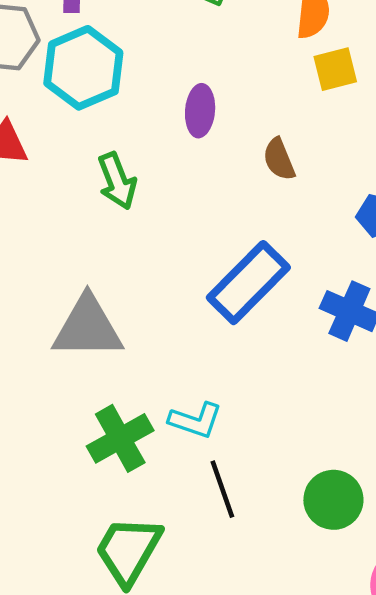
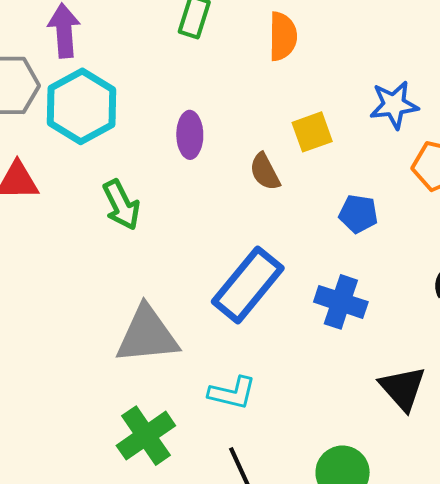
yellow square: (335, 69) -> (312, 132), moved
gray triangle: (88, 327) -> (147, 335), moved
cyan L-shape: (196, 420) -> (232, 393), moved

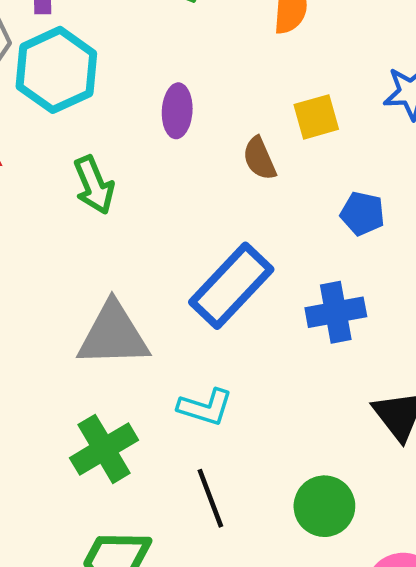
blue cross: (341, 302) -> (336, 312), turned -33

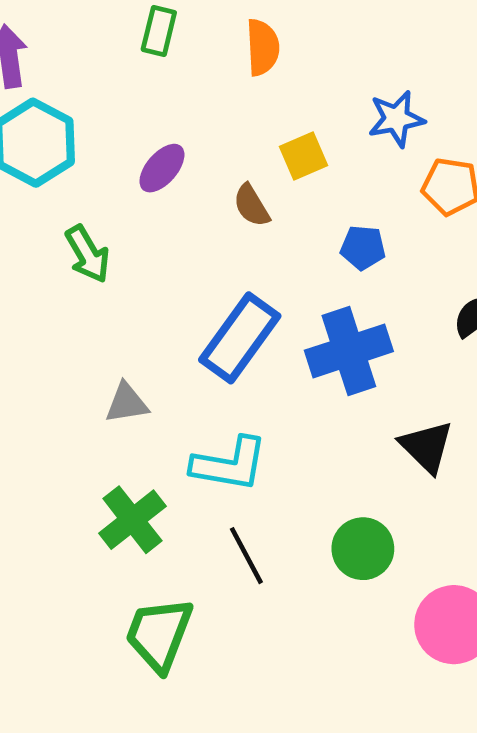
purple ellipse: (177, 111) -> (162, 168), turned 45
blue cross: (336, 312) -> (349, 351), size x1.4
gray triangle: (113, 335) -> (127, 403), size x0.6
cyan L-shape: (205, 407) -> (229, 464), size x1.4

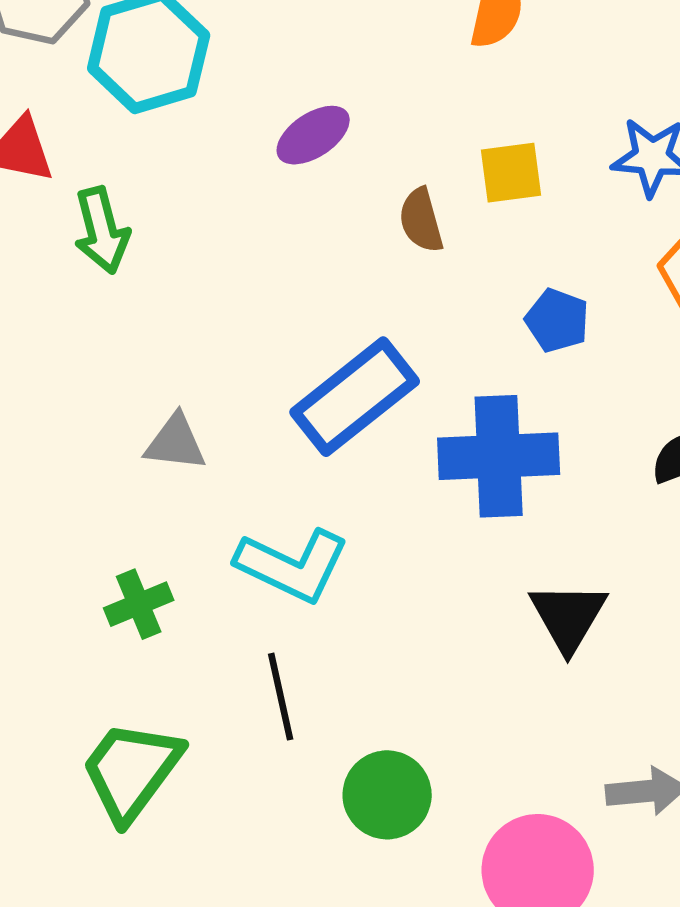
green arrow: (88, 254) -> (102, 230), moved
green cross: (132, 520) -> (139, 604), size x0.7
green circle: (363, 549) -> (387, 795), moved

